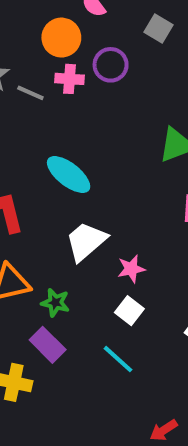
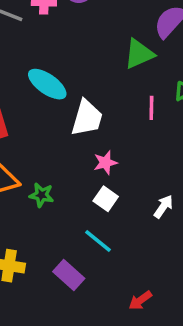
white trapezoid: (86, 241) -> (87, 118), moved, turned 150
purple rectangle: (48, 345) -> (69, 275), moved

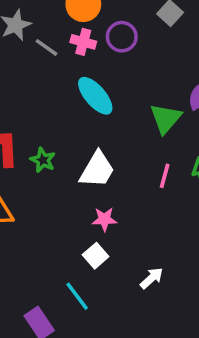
green triangle: (139, 54) -> (166, 118), turned -40
cyan ellipse: (47, 84) -> (95, 96), moved
green star: (41, 195) -> (43, 160), moved

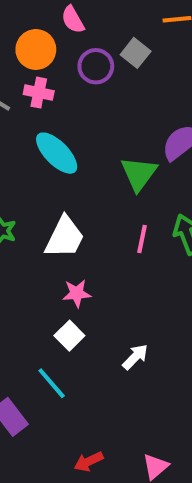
purple circle: (122, 37) -> (96, 66), moved

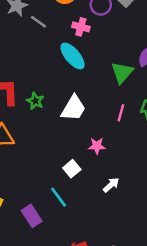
pink cross: (39, 93) -> (81, 27), moved
pink star: (77, 293) -> (97, 146), moved

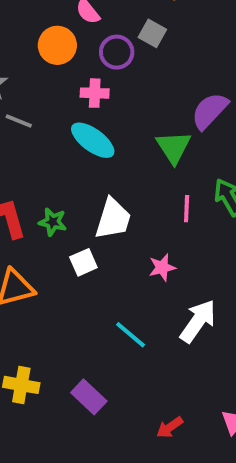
gray line: (39, 22) -> (19, 121), moved
white square: (72, 169) -> (83, 262), moved, turned 30
white arrow: (111, 185) -> (198, 321), size x1.6
cyan line: (59, 197) -> (131, 335), moved

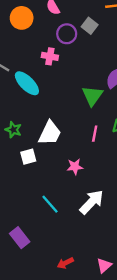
orange circle: (57, 45) -> (22, 18), moved
cyan ellipse: (93, 140) -> (27, 83), moved

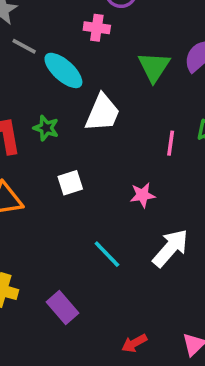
green triangle: (92, 96) -> (154, 67), moved
green star: (13, 130) -> (46, 128), moved
white trapezoid: (50, 133) -> (102, 113), moved

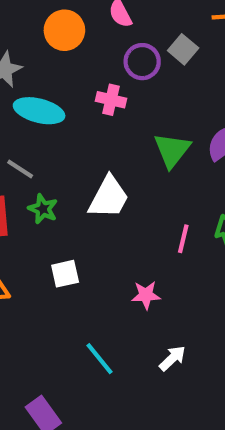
gray line: (24, 46) -> (20, 169), moved
cyan ellipse: (63, 70) -> (39, 111), moved, turned -33
white arrow: (170, 248) -> (172, 358), size x0.6

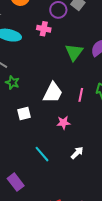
white trapezoid: (109, 197) -> (53, 93), moved

